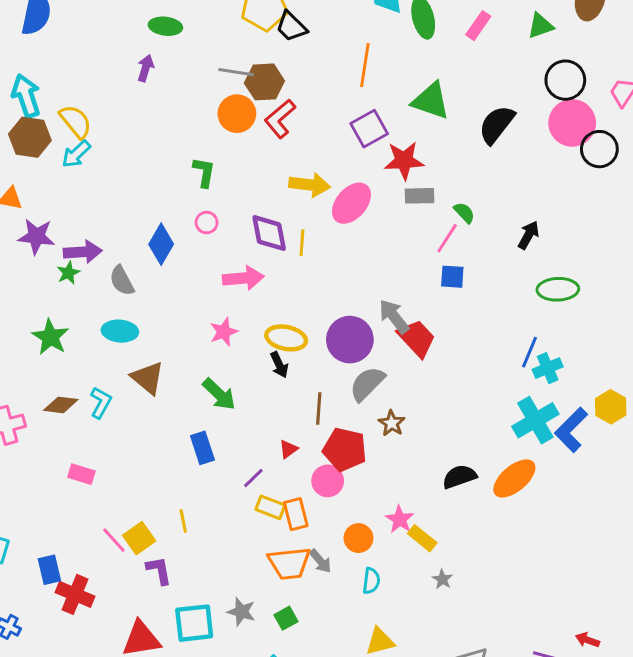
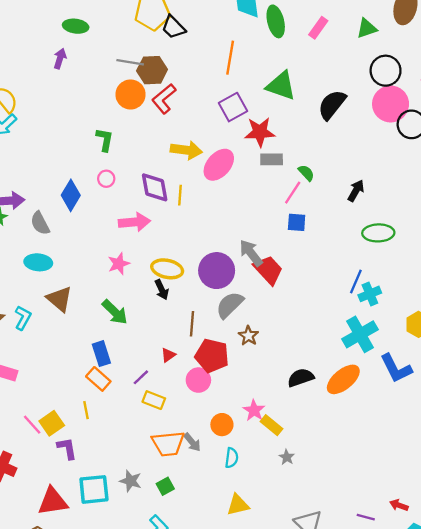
blue L-shape: (571, 430) -> (396, 368), moved, turned -72
orange rectangle: (296, 514) -> (98, 379), moved, turned -35

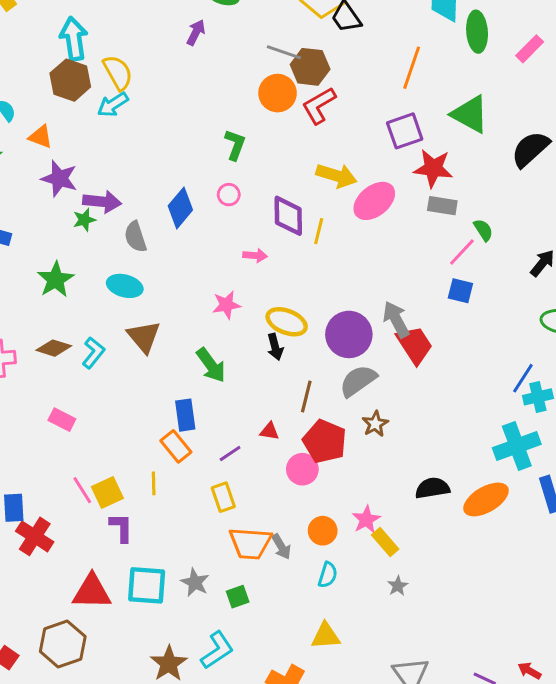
pink arrow: (134, 222) -> (255, 256), size x0.6
red triangle: (168, 355) -> (269, 431), turned 35
yellow rectangle: (154, 400) -> (223, 497), moved, turned 40

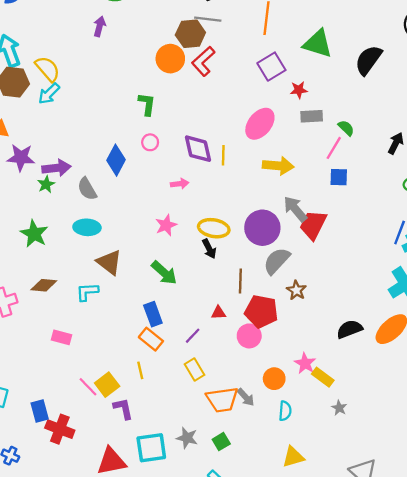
gray line: (284, 52) -> (208, 19), moved
red star: (433, 168) -> (299, 90), size x0.6
yellow arrow: (336, 176) -> (278, 166), moved
red trapezoid: (415, 345) -> (313, 225), turned -108
cyan L-shape: (93, 353) -> (87, 292), moved, turned -120

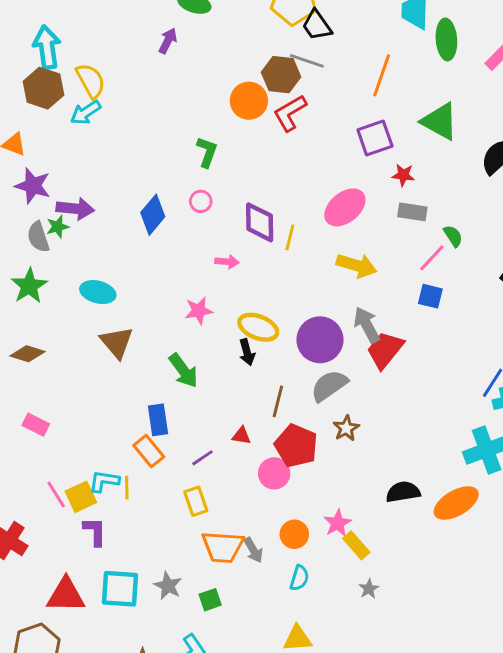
gray semicircle: (87, 189) -> (38, 237), moved
cyan L-shape: (87, 292) -> (104, 481), moved

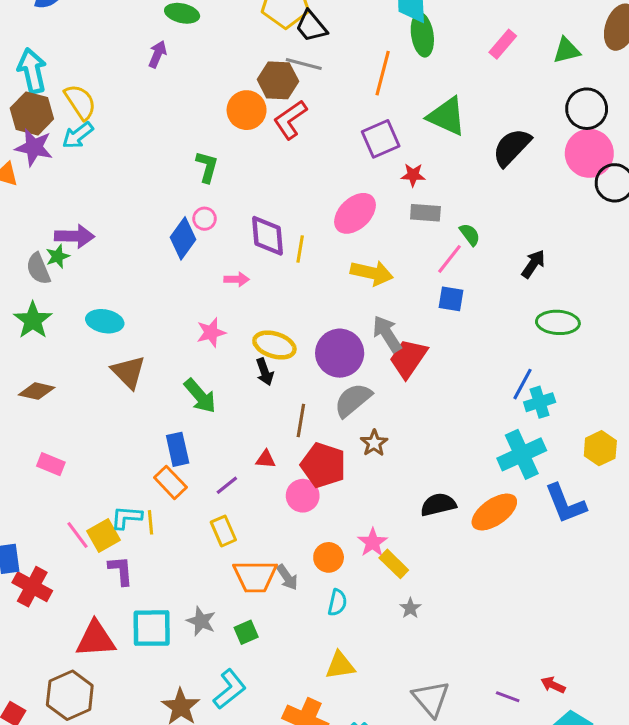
green ellipse: (446, 39) -> (422, 35), moved
purple star: (33, 186) -> (34, 147), moved
blue diamond: (153, 215) -> (183, 238), moved

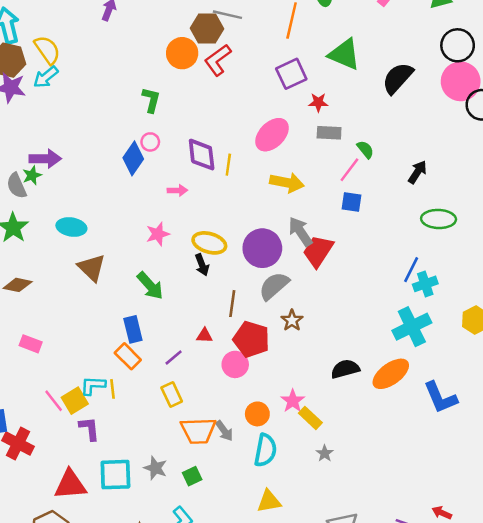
blue L-shape: (565, 504) -> (440, 397), moved
cyan semicircle: (337, 603) -> (265, 450), size x1.5

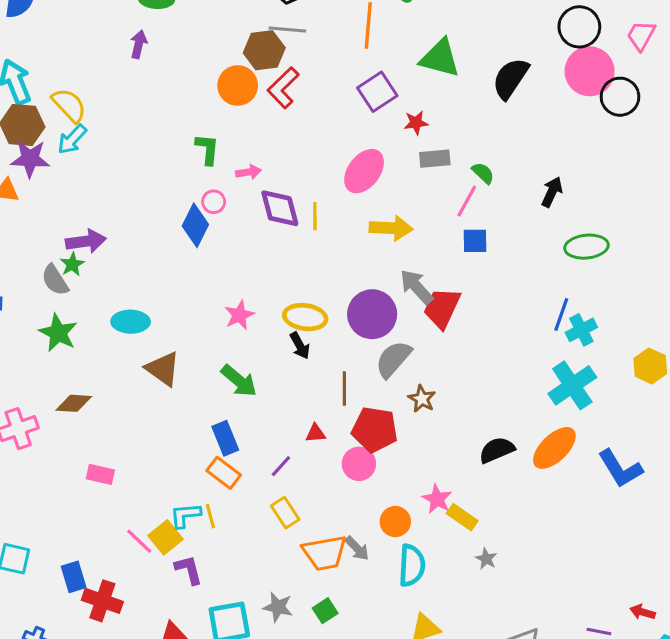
pink arrow: (177, 190) -> (248, 172), moved

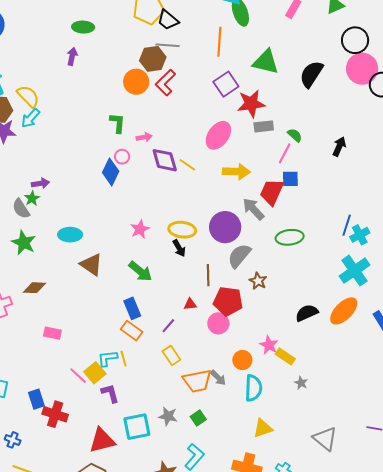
red star: (416, 123) -> (251, 104), size x1.8
yellow line: (315, 216) -> (187, 165), turned -54
purple arrow: (86, 241) -> (40, 183), size x0.7
green ellipse: (586, 247) -> (290, 237), moved
red trapezoid: (442, 308) -> (272, 192), moved

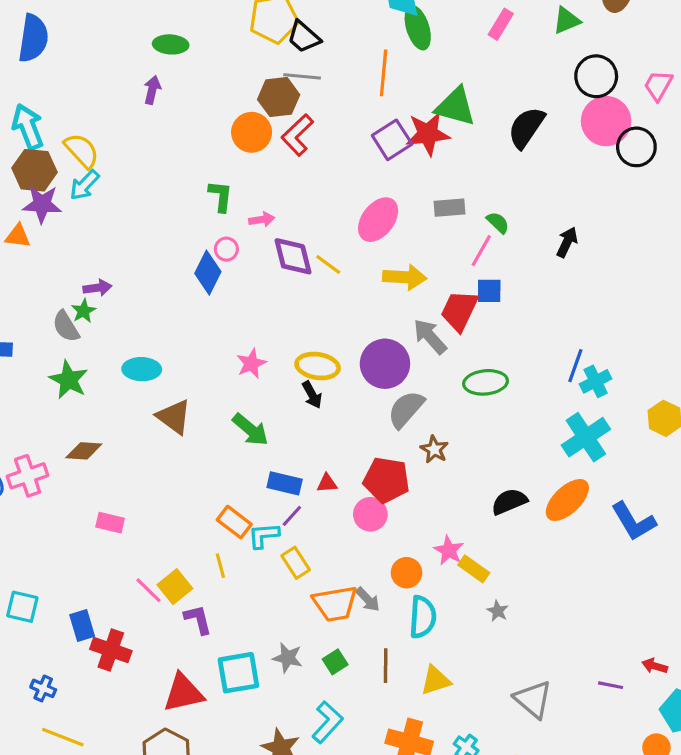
red star: (251, 104) -> (428, 134), moved
brown line: (208, 275) -> (386, 666), moved
blue rectangle: (132, 308) -> (285, 483), moved, turned -55
cyan L-shape: (107, 358) -> (264, 535), moved

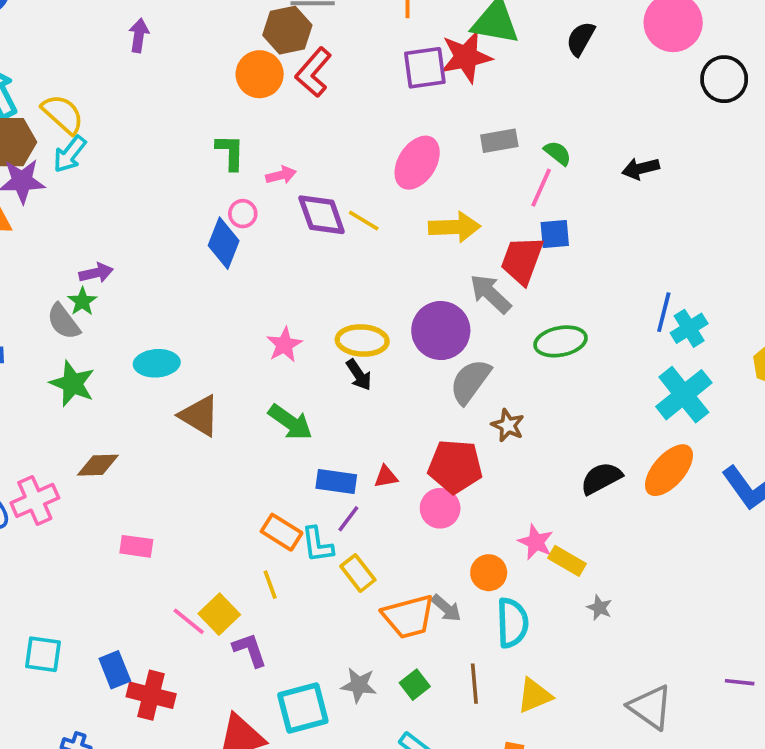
black semicircle: (526, 127) -> (581, 39), size x0.7
purple square: (392, 140) -> (425, 68), turned 30
black circle: (636, 147) -> (724, 79), moved
black arrow: (567, 242) -> (641, 168), turned -124
cyan L-shape: (264, 535) -> (317, 545), turned -88

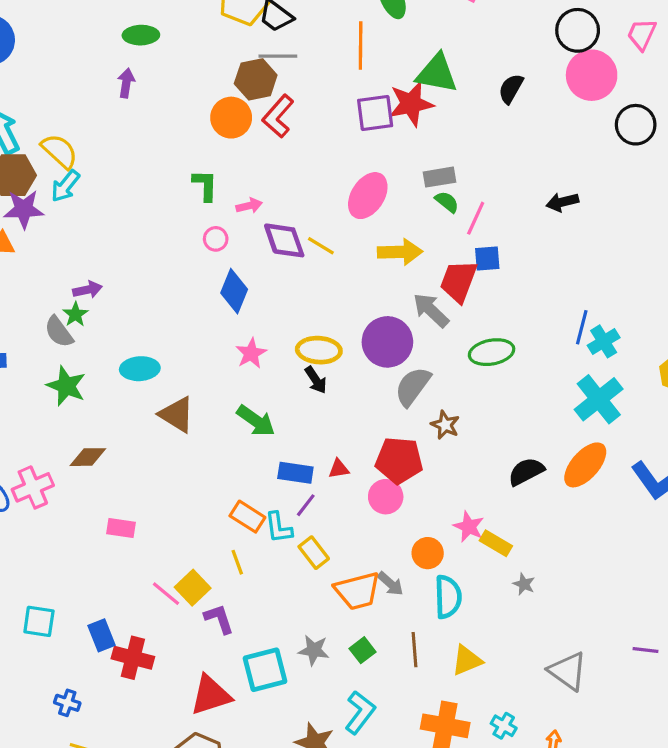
green semicircle: (558, 153) -> (447, 202), moved
blue diamond: (224, 243) -> (234, 291), moved

